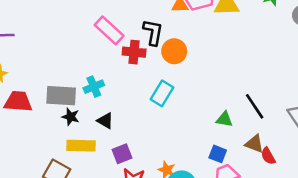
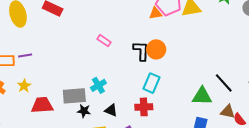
pink rectangle: (109, 30) -> (104, 41), size x0.6
black L-shape: (153, 32) -> (141, 51), moved
red cross: (134, 52) -> (144, 107), moved
green triangle: (224, 119) -> (202, 96), size x1.5

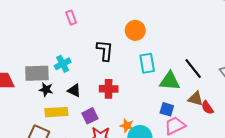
pink rectangle: (104, 41) -> (71, 18), turned 32
orange circle: (156, 49) -> (135, 30), moved
black L-shape: (141, 51) -> (105, 50), moved
cyan rectangle: (151, 83) -> (147, 63), moved, turned -36

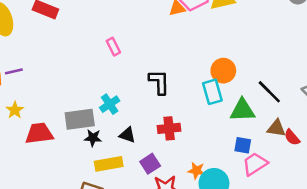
orange circle: (135, 30) -> (223, 71), moved

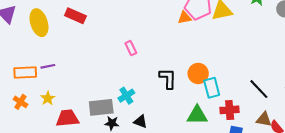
orange circle: (223, 71) -> (198, 73), moved
green triangle: (242, 110) -> (197, 115), moved
red cross: (169, 128) -> (230, 110), moved

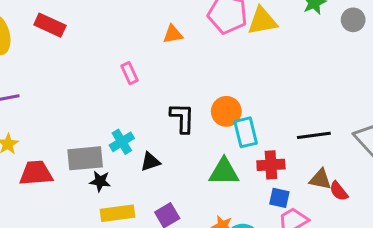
orange triangle: (185, 18) -> (173, 34), moved
black line: (259, 89) -> (314, 135), turned -55
black triangle: (140, 122) -> (150, 162), moved, turned -40

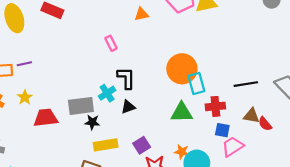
orange circle: (226, 111) -> (182, 69), size x1.4
black L-shape: (182, 118) -> (126, 78), moved

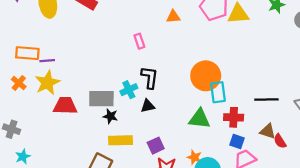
purple line: (24, 64) -> (47, 61), moved
yellow star: (25, 97) -> (47, 83), size x1.6

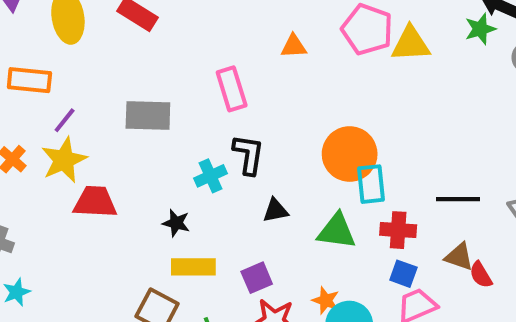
pink rectangle: (139, 41) -> (232, 89), size x1.5
orange rectangle: (27, 53) -> (29, 80), moved
purple line: (47, 61) -> (65, 120), turned -48
gray rectangle: (101, 99) -> (148, 116), moved
black triangle: (148, 106) -> (275, 210), moved

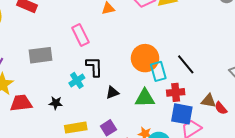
black line: (458, 199) -> (186, 64), moved, turned 60
black star: (176, 223) -> (56, 103), moved
blue square: (403, 274) -> (182, 114), size x1.6

